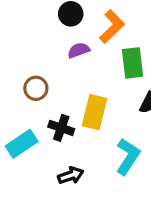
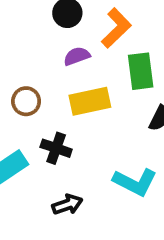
yellow rectangle: (94, 112) -> (90, 101), moved, turned 64
cyan L-shape: (128, 156) -> (135, 182), turned 84

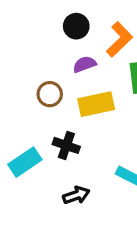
brown circle: (26, 101) -> (50, 94), moved

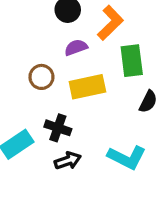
black arrow: (76, 195) -> (68, 161), moved

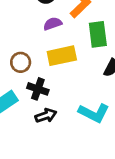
brown circle: (41, 77) -> (21, 62), moved

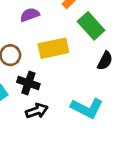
purple semicircle: (53, 24) -> (30, 15), moved
green rectangle: (98, 34) -> (91, 26), turned -35

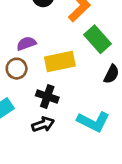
purple semicircle: (30, 15) -> (26, 43), moved
black cross: (28, 83) -> (47, 96), moved

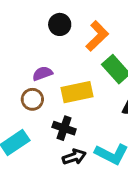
black arrow: (43, 124) -> (74, 157), moved

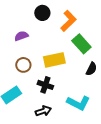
purple semicircle: (42, 73) -> (21, 36), moved
black arrow: (74, 157) -> (43, 111), moved

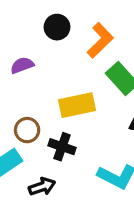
brown circle: (23, 65) -> (27, 130), moved
black arrow: (43, 111) -> (42, 187), moved

